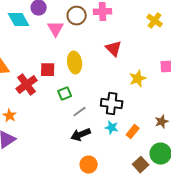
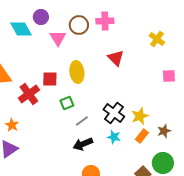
yellow cross: (155, 21) -> (157, 39), moved
yellow star: (138, 79) -> (140, 116), moved
black cross: (112, 104) -> (114, 113), turned 30
orange rectangle: (133, 132) -> (142, 136), moved

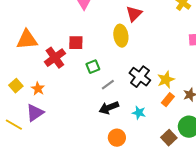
red triangle: (116, 58) -> (134, 14), moved, turned 30
yellow ellipse: (77, 72) -> (121, 36), moved
cyan star: (114, 137) -> (139, 113), moved

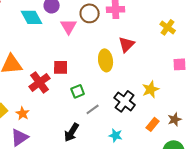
red triangle: (134, 14) -> (127, 44), moved
yellow star: (166, 80) -> (151, 89), moved
black arrow: (109, 108) -> (72, 132), moved, turned -36
cyan star: (139, 113) -> (116, 135), moved

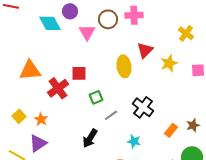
yellow star: (151, 89) -> (169, 63), moved

